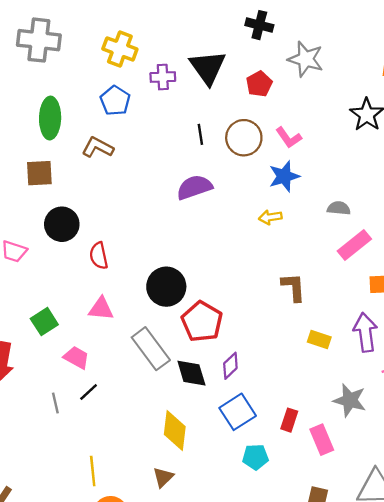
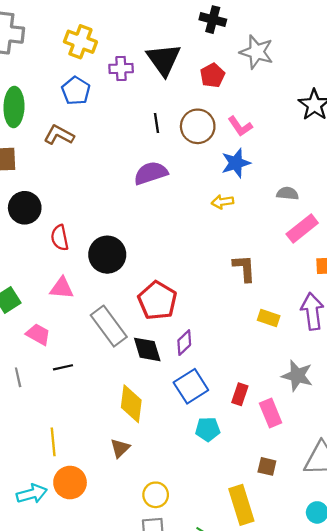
black circle: (166, 287) -> (107, 255), moved
black line: (89, 392) -> (63, 367), moved, turned 30

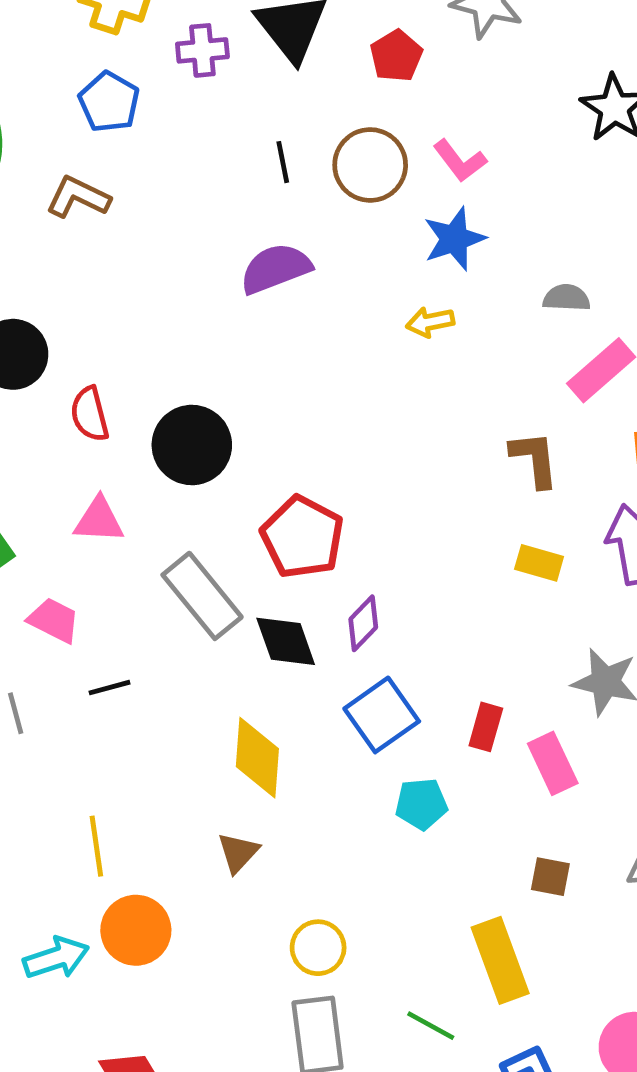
brown L-shape: (244, 268) -> (535, 459), moved

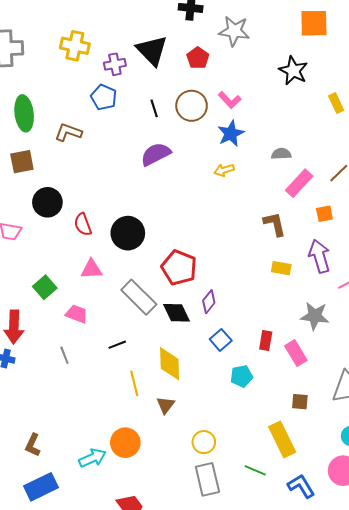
blue pentagon: (109, 102) -> (104, 97), moved
black line: (110, 688) -> (117, 345), moved
blue square: (382, 715) -> (221, 340), size x0.7
yellow line: (96, 846) -> (134, 383), moved

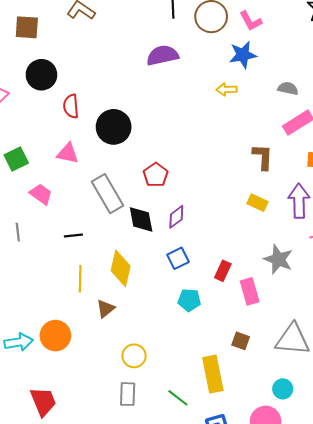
red pentagon: (179, 268) -> (156, 175), size x0.7
gray rectangle: (207, 479) -> (128, 394), size x0.7

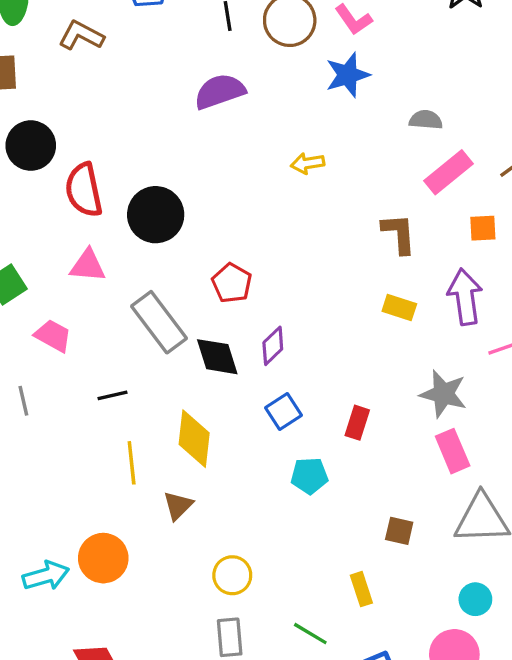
yellow arrow: (226, 90) -> (308, 163), moved
red semicircle: (71, 106) -> (84, 190), size x1.4
pink rectangle: (250, 291) -> (453, 451), moved
yellow rectangle: (213, 374) -> (361, 589), size x0.6

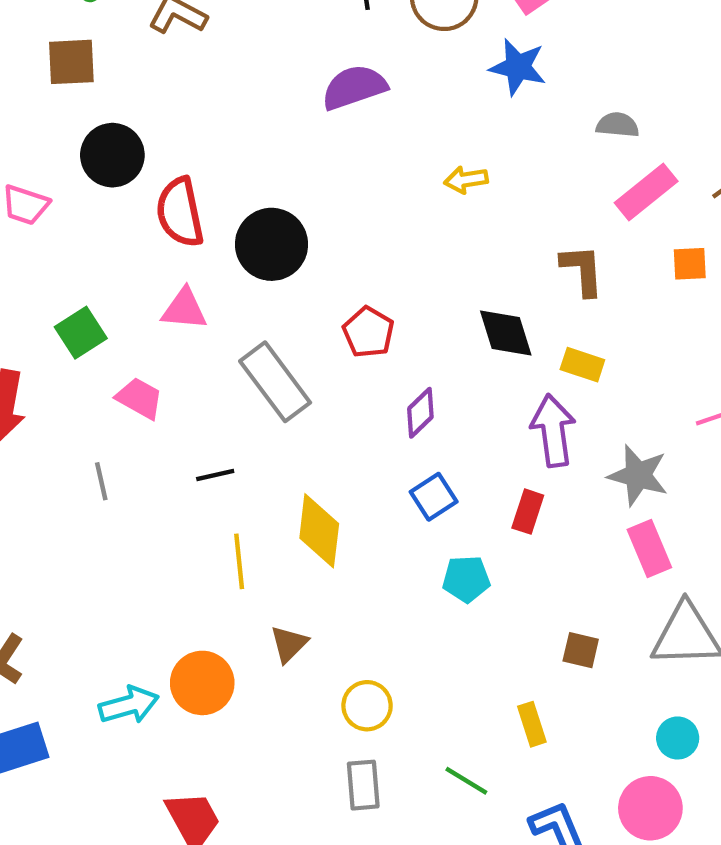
blue star: (348, 75) -> (518, 67), turned 30
purple arrow: (465, 297) -> (553, 431), moved
black diamond: (217, 357) -> (506, 333), moved
brown triangle: (178, 506) -> (289, 644), moved

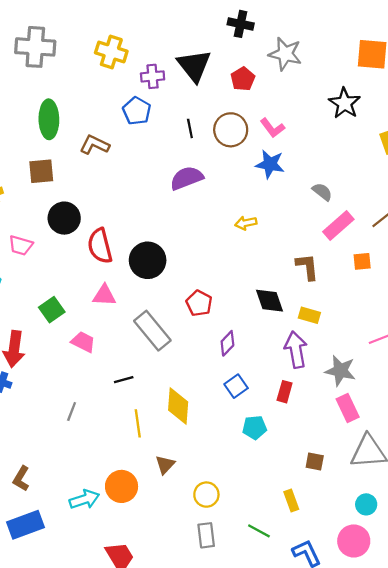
gray semicircle: (617, 125) -> (322, 192), turned 35
gray line: (101, 481) -> (72, 412), moved, turned 36

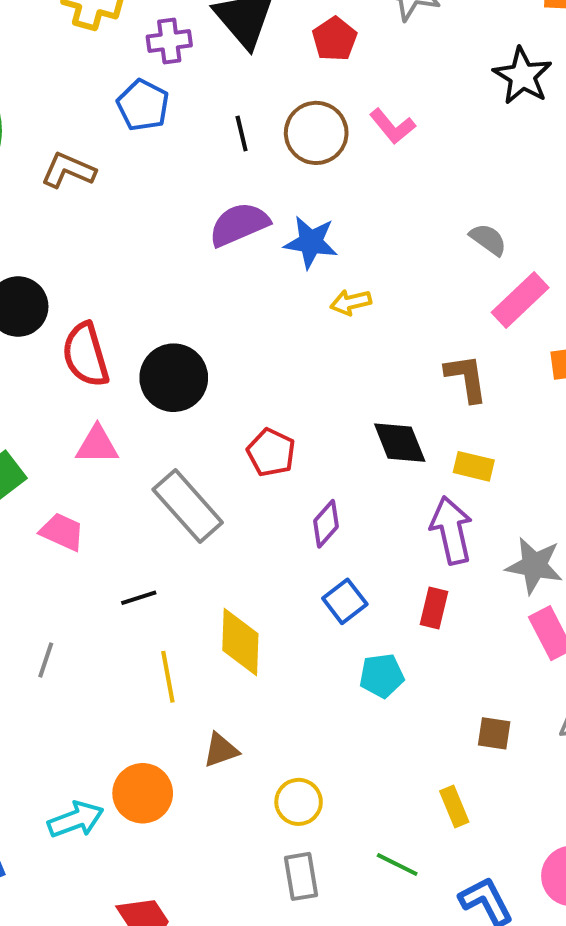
blue star: (270, 164) -> (311, 242), moved
brown triangle: (165, 465) -> (221, 750), turned 30

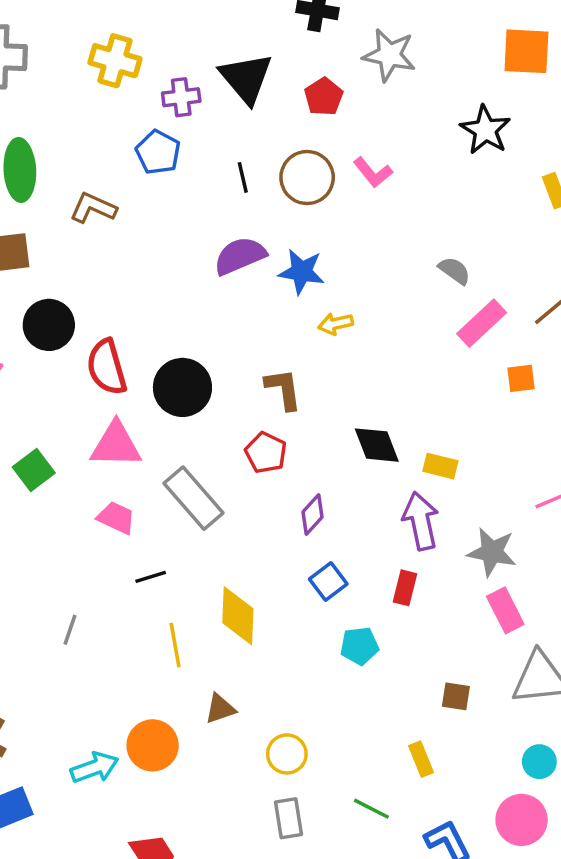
brown L-shape: (466, 378) -> (283, 389), moved
pink triangle: (97, 445) -> (116, 445), size x1.4
pink trapezoid: (62, 532) -> (116, 518), moved

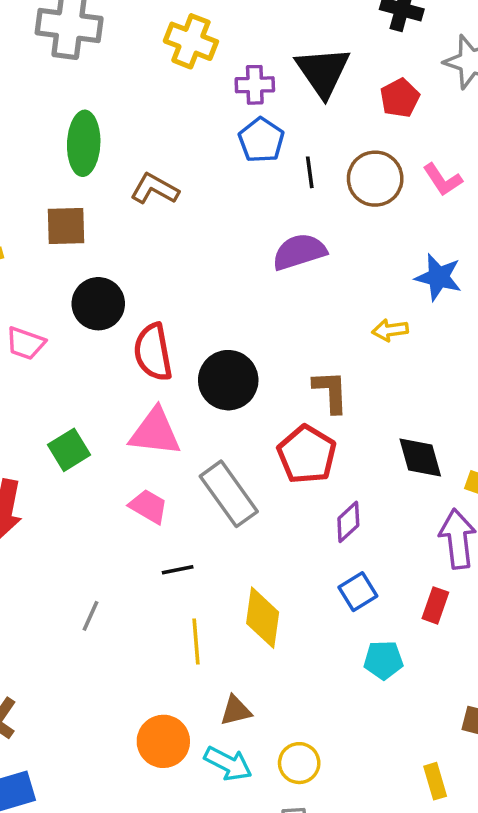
blue pentagon: (158, 152) -> (261, 140), moved
blue star: (302, 272) -> (438, 277), moved
red pentagon: (266, 453) -> (307, 454), size x1.4
cyan arrow: (95, 768) -> (228, 764), moved, turned 42

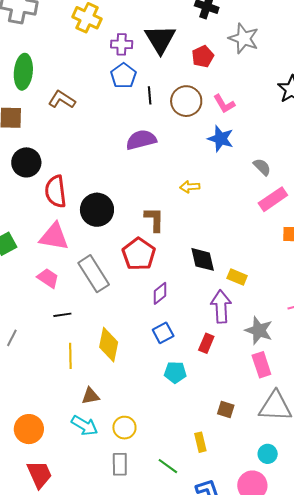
blue star: (438, 277) -> (221, 139), moved
orange circle: (163, 741) -> (29, 429), moved

